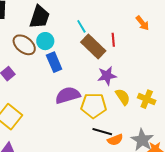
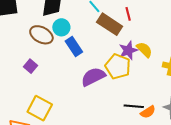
yellow semicircle: (123, 97) -> (144, 50), moved
yellow pentagon: (94, 106) -> (118, 66), moved, turned 30

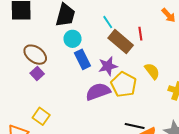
brown ellipse: (41, 35) -> (35, 55), moved
purple star: (128, 50) -> (108, 66), moved
yellow square: (40, 108) -> (41, 116), size x0.7

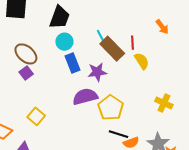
cyan line: (108, 22) -> (101, 36), moved
yellow semicircle: (152, 71) -> (142, 61), moved
yellow pentagon: (124, 84) -> (111, 108), moved
yellow square: (41, 116) -> (36, 116), moved

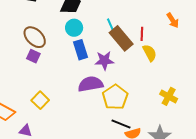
purple square: (26, 73) -> (33, 56), turned -32

